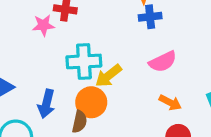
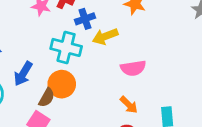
blue cross: (150, 17) -> (85, 19), moved, turned -30
yellow arrow: (108, 76) -> (105, 36), moved

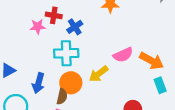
yellow arrow: (105, 36) -> (99, 74), moved
orange arrow: (129, 105) -> (152, 61), moved, size x1.5

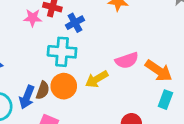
blue arrow: (38, 83) -> (27, 97), moved
cyan rectangle: (160, 85) -> (165, 100), turned 35
brown semicircle: (62, 97) -> (43, 90), moved

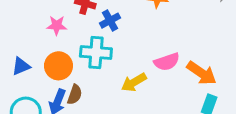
pink star: (33, 18) -> (57, 25), moved
orange circle: (64, 86) -> (58, 66), moved

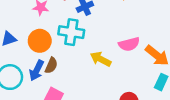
yellow arrow: (134, 82) -> (101, 59), turned 54

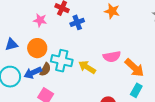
cyan cross: (71, 32) -> (62, 61), moved
blue arrow: (37, 70) -> (33, 73), turned 36

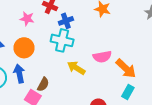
cyan cross: (62, 61) -> (62, 40), moved
brown semicircle: (45, 69) -> (43, 84), moved
blue arrow: (33, 73) -> (19, 74), turned 102

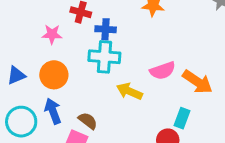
blue cross: (66, 21) -> (106, 29), turned 32
brown semicircle: (43, 84) -> (88, 121), turned -72
cyan rectangle: (128, 92) -> (182, 118), moved

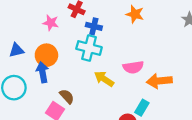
orange arrow: (197, 82) -> (159, 81), turned 130
blue arrow: (53, 111) -> (42, 72), moved

